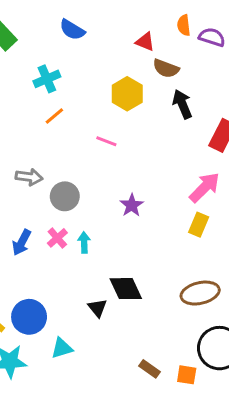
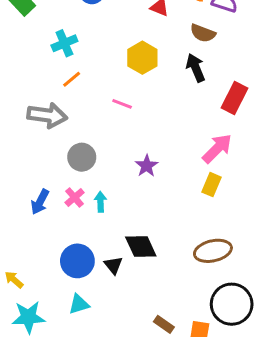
brown semicircle: (166, 68) -> (203, 33), moved
gray arrow: (29, 177) -> (47, 115), moved, size x1.5
blue circle: (29, 317) -> (77, 261), moved

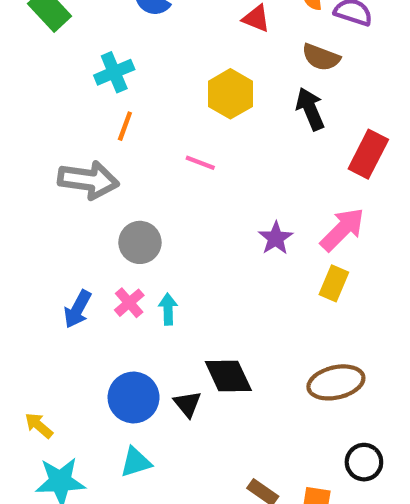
orange line: (72, 79) -> (125, 126), turned -30
purple star: (147, 166) -> (276, 238), moved
black circle: (232, 304) -> (364, 462), size x0.6

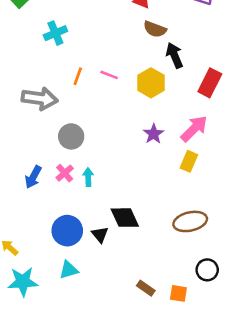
brown semicircle: (321, 57) -> (155, 29), moved
yellow hexagon: (230, 94) -> (151, 83), moved
orange line: (125, 126) -> (78, 76), moved
pink line: (200, 163) -> (109, 75), moved

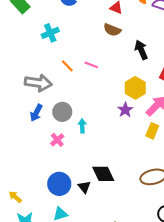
brown semicircle: (155, 29) -> (112, 30), moved
orange line: (78, 76) -> (67, 66), turned -64
yellow hexagon: (151, 83) -> (135, 88), moved
blue arrow: (33, 177) -> (36, 113), moved
cyan arrow: (88, 177) -> (82, 126), moved

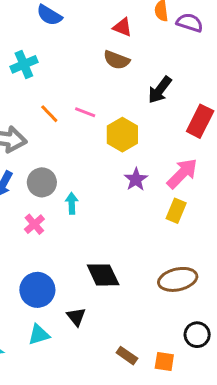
black arrow: (141, 50) -> (160, 90), turned -120
yellow hexagon: (135, 88) -> (122, 135), moved
black triangle: (84, 187) -> (76, 317), moved

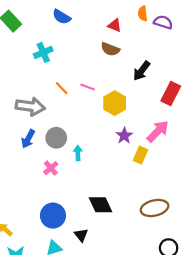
yellow rectangle: (176, 211) -> (140, 155), moved

